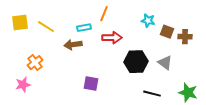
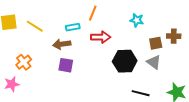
brown square: (167, 32) -> (156, 43), moved, turned -32
purple square: (91, 84) -> (66, 65), moved

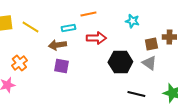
orange line: (93, 13) -> (88, 14), turned 56

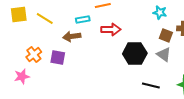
cyan star: (132, 21) -> (160, 12), moved
brown square: (151, 44) -> (166, 35), turned 32
purple square: (61, 66) -> (58, 57), moved

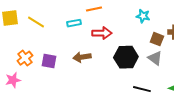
cyan star: (160, 12) -> (143, 16), moved
brown arrow: (72, 36) -> (82, 57), moved

